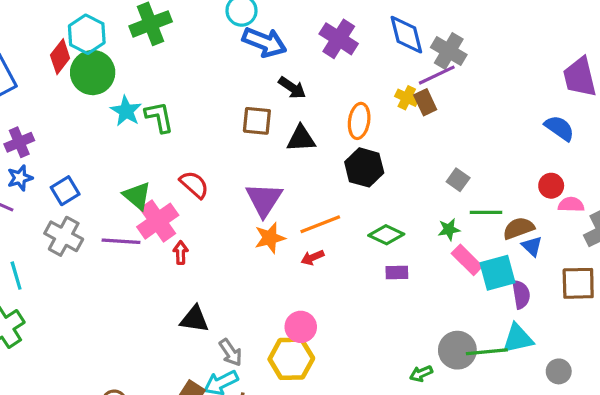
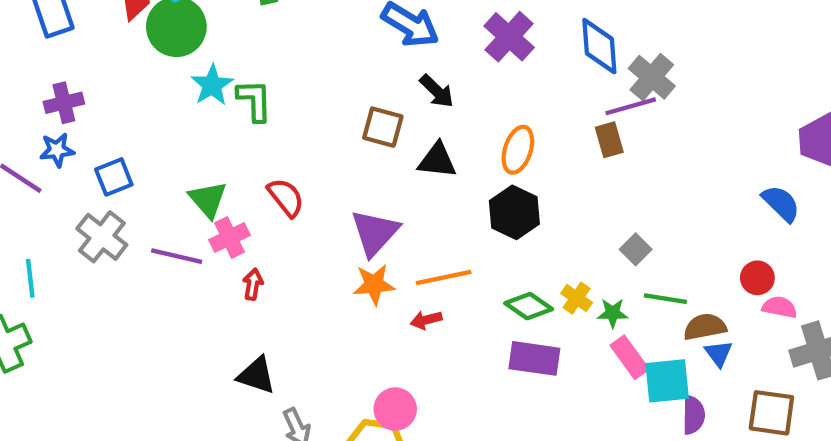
yellow cross: (407, 98) -> (577, 298), moved
pink cross: (158, 221) -> (229, 237), size x0.7
purple rectangle: (397, 272) -> (534, 358), size x1.6

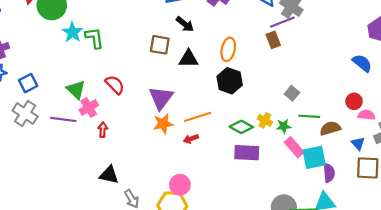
blue triangle: (719, 354) -> (358, 143), moved

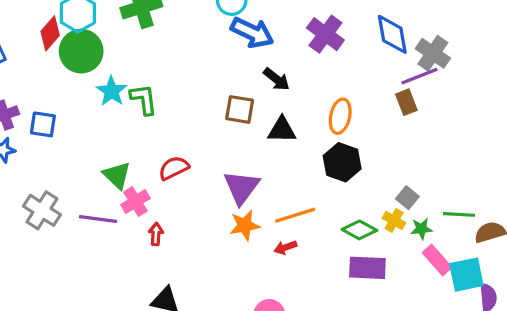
blue square: (28, 83) -> (43, 124), moved, turned 36
red semicircle: (115, 85) -> (174, 168), turned -72
gray square: (292, 93) -> (407, 198), moved

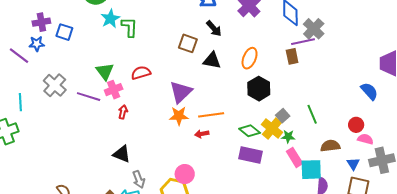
black hexagon: (342, 162) -> (259, 89), moved
green line: (459, 214) -> (312, 114), moved, turned 54
yellow cross: (394, 220) -> (272, 128), size x1.5

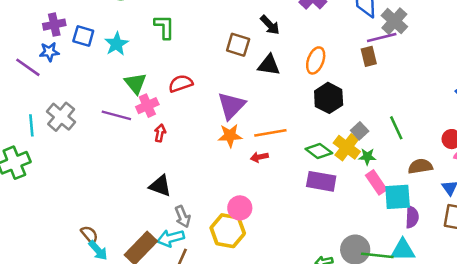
cyan star: (110, 19) -> (116, 44), moved
gray cross: (55, 85) -> (61, 117), moved

